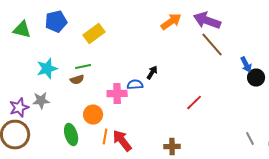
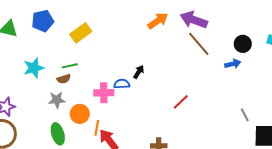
blue arrow: (246, 65) -> (233, 64), turned -77
black circle: (256, 78) -> (243, 44), moved
gray star: (41, 101) -> (57, 100), moved
orange line: (105, 137) -> (97, 128), moved
gray line: (250, 139) -> (245, 115), moved

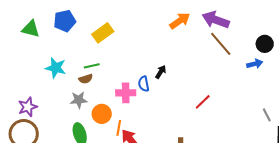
cyan star: (34, 68) -> (56, 68), turned 30
blue semicircle: (122, 84) -> (144, 84), turned -98

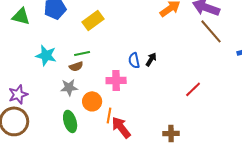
blue semicircle: (144, 84) -> (134, 60), moved

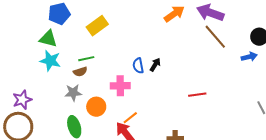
green triangle: (21, 16) -> (48, 39), moved
red line: (193, 89) -> (197, 95), turned 36
orange line: (109, 115) -> (130, 118), moved, turned 42

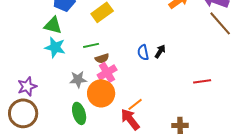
brown semicircle: (80, 72) -> (102, 58), moved
pink cross: (120, 86) -> (107, 72), moved, turned -30
orange circle: (96, 107) -> (101, 93), size x1.4

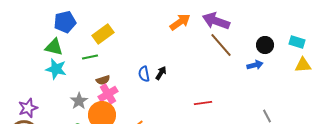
green line: (91, 45) -> (90, 57), moved
gray star: (78, 79) -> (79, 101), turned -30

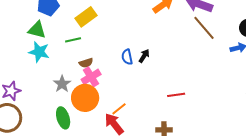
red line: (203, 103) -> (176, 95), moved

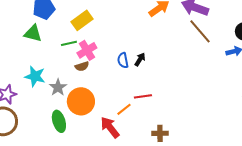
cyan star: (39, 52) -> (35, 76), moved
pink cross: (91, 77) -> (87, 50), moved
red line: (176, 95) -> (143, 96), moved
orange line: (119, 109) -> (124, 109), moved

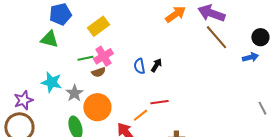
green line: (69, 43) -> (85, 58), moved

